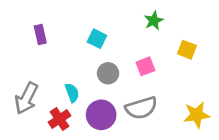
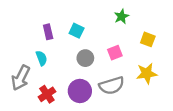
purple rectangle: (40, 35) -> (48, 32), moved
cyan semicircle: (72, 93) -> (41, 58), moved
yellow star: (197, 115) -> (147, 73), moved

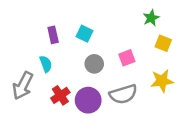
green star: (122, 16) -> (151, 18), moved
red cross: (47, 94) -> (60, 95), moved

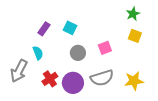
green star: (151, 18) -> (133, 14), moved
purple rectangle: (53, 35) -> (44, 29), turned 48
yellow star: (162, 81) -> (134, 81), moved

